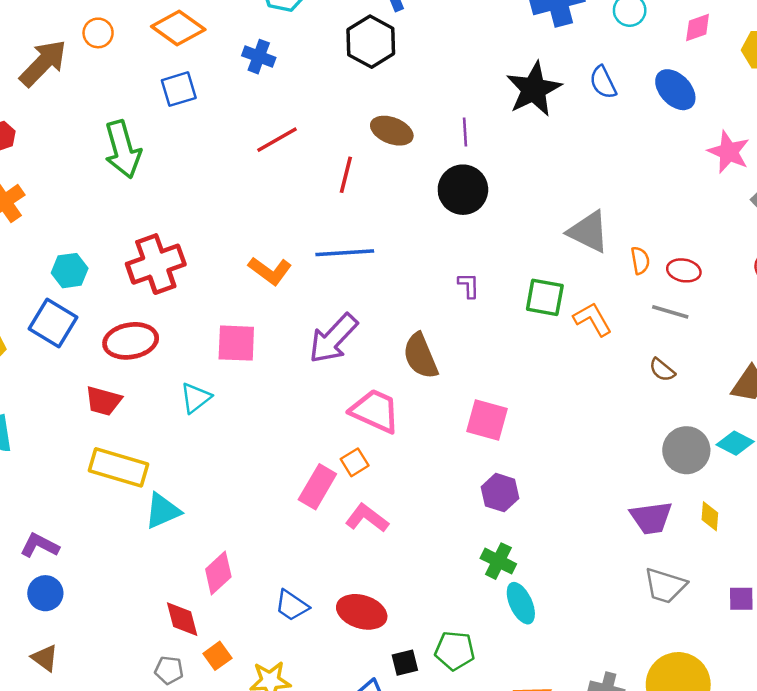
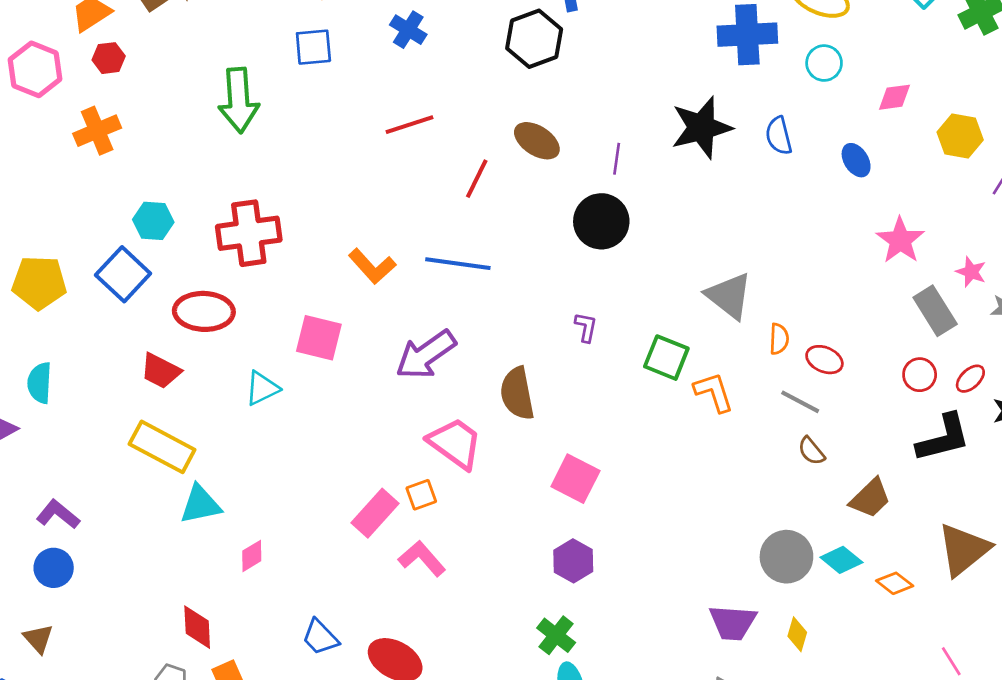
blue ellipse: (675, 90) -> (856, 160), size x0.7
brown semicircle: (662, 370) -> (811, 451), moved
pink diamond: (218, 573) -> (252, 556), moved, size x0.7

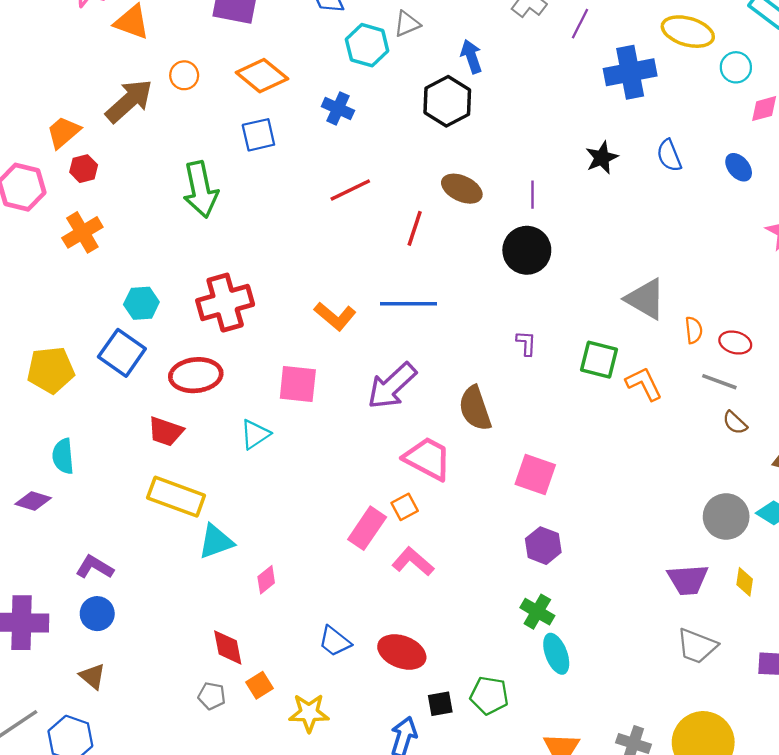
cyan circle: (824, 63) -> (736, 67), moved
black star: (701, 128) -> (602, 158), size x0.6

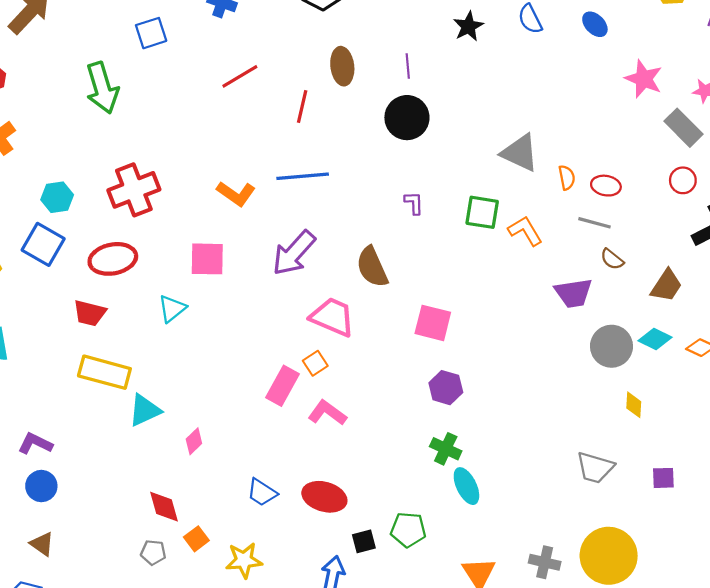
brown ellipse: (462, 189) -> (342, 66), turned 63
purple trapezoid: (688, 580) -> (574, 293), moved

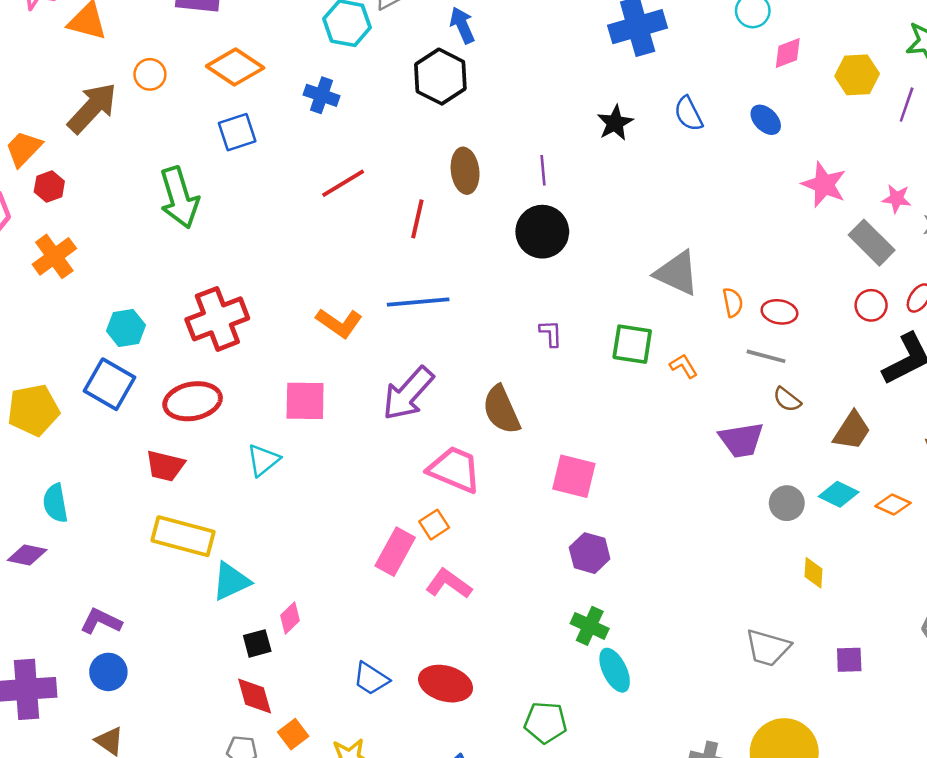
orange L-shape: (525, 231) -> (684, 366), size x0.7
gray circle: (611, 346) -> (787, 503), size x0.7
black square: (364, 541) -> (257, 643), moved

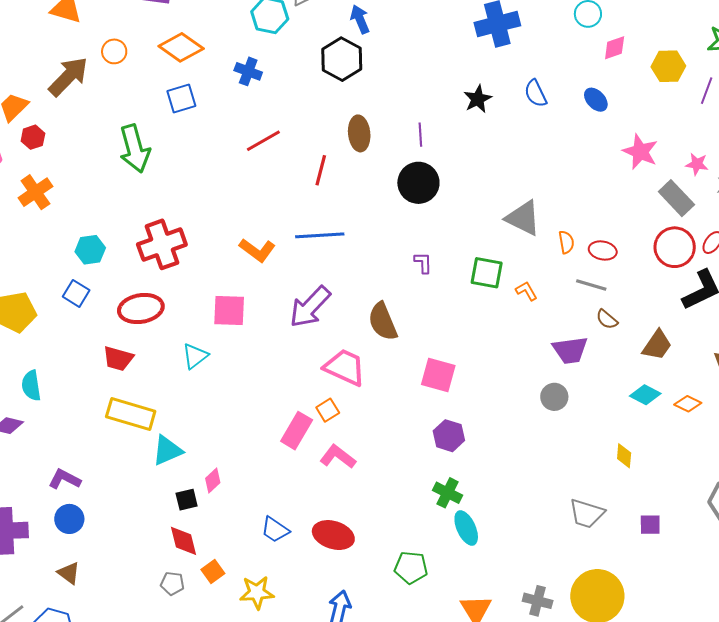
red circle: (871, 305) -> (675, 247), size x1.6
blue square: (109, 384) -> (76, 293), size x0.7
gray circle: (787, 503) -> (554, 397), moved

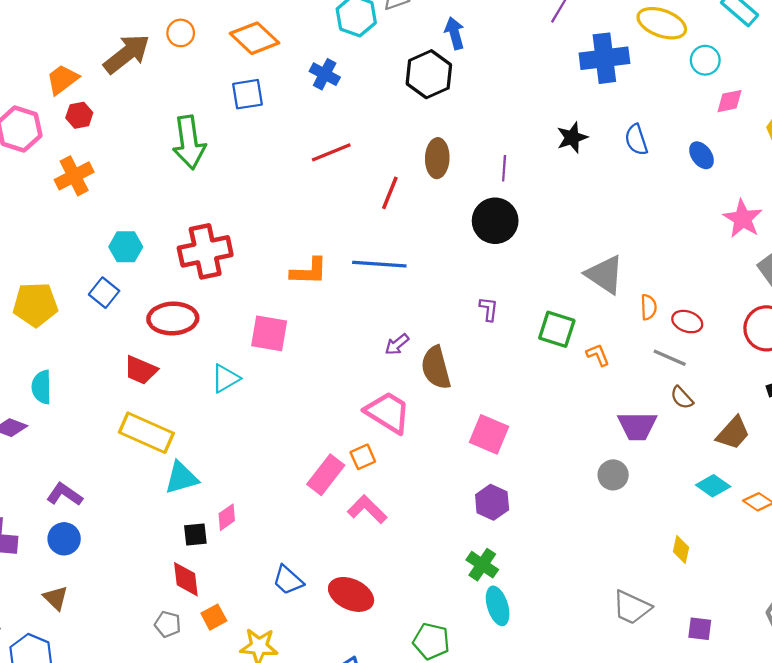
orange L-shape: (257, 250) -> (309, 271), turned -42
purple arrow: (310, 307) -> (397, 344), moved, size x0.5

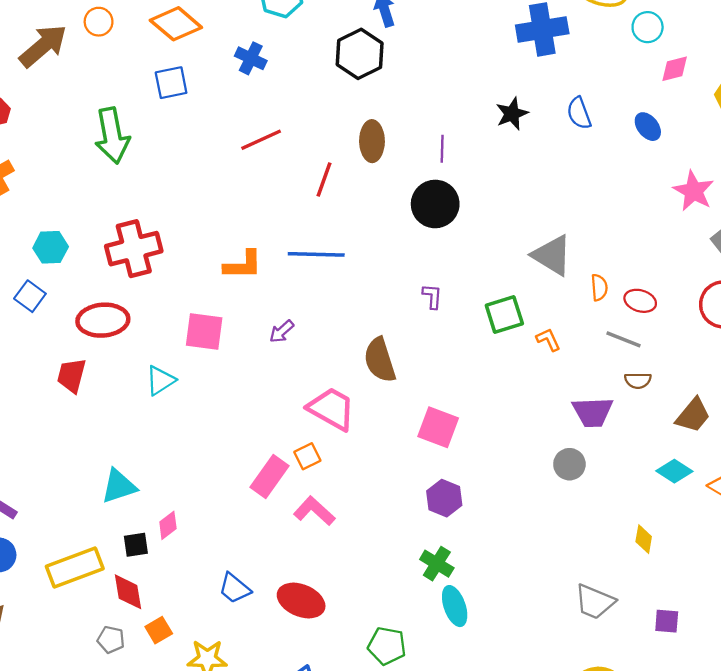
green square: (557, 329) -> (504, 315), turned -33
purple arrow: (397, 344) -> (282, 331), moved
red trapezoid: (141, 370) -> (72, 375), turned 84
brown semicircle: (682, 398) -> (638, 380), turned -45
yellow rectangle: (146, 433) -> (75, 567), moved, turned -42

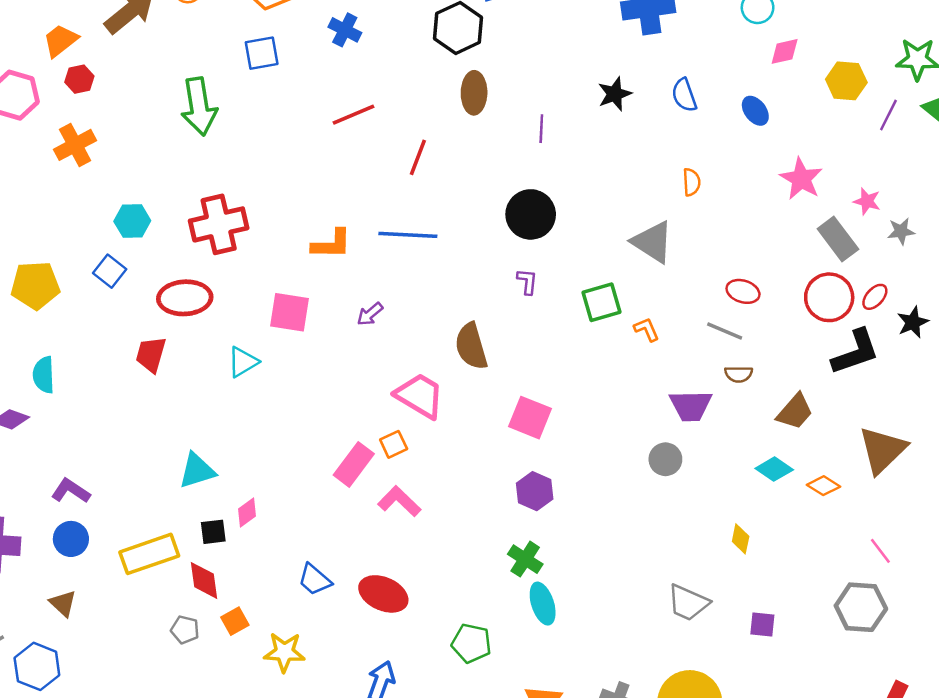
brown ellipse: (372, 141) -> (474, 93), moved
black circle: (435, 204) -> (531, 214), moved
orange semicircle: (599, 287) -> (692, 182), moved

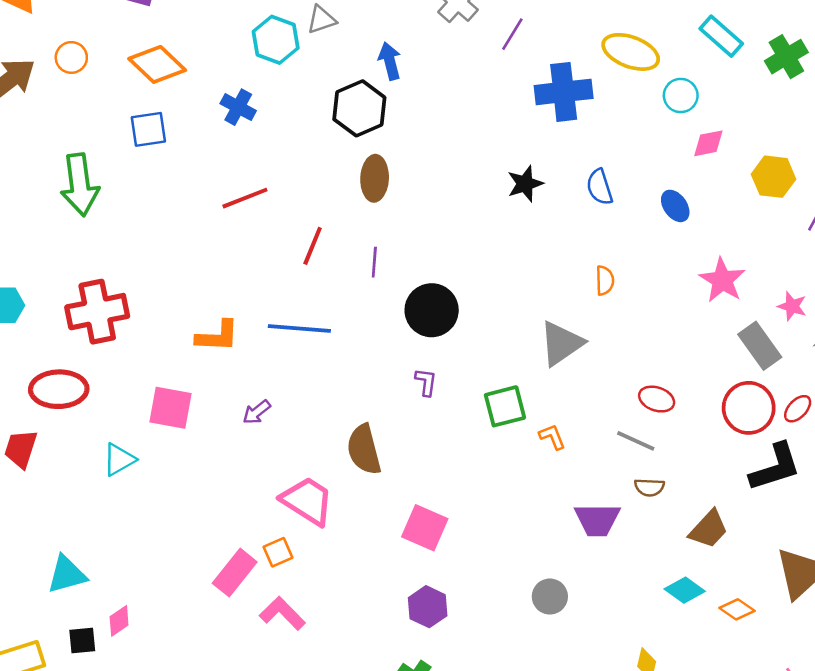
purple line: (541, 129) -> (374, 262), moved
gray triangle: (653, 242) -> (561, 343), turned 51
gray circle: (665, 459) -> (550, 597), moved

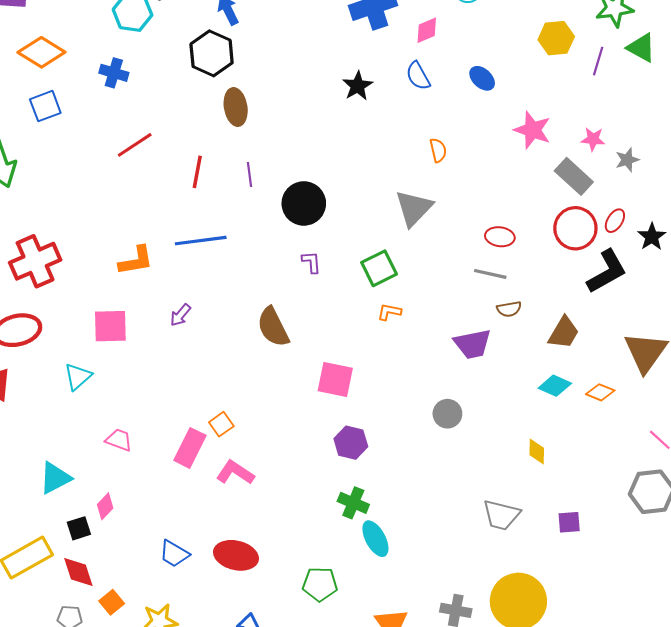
pink diamond: (708, 143) -> (427, 30), moved
orange L-shape: (552, 437) -> (389, 312), moved, turned -45
pink trapezoid: (307, 501) -> (119, 440), moved, size x0.6

